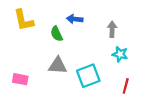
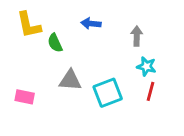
green semicircle: (57, 34) -> (55, 43), moved
red line: (126, 86) -> (150, 91), moved

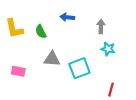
yellow L-shape: (29, 25) -> (14, 28), moved
red line: (150, 91) -> (111, 90), moved

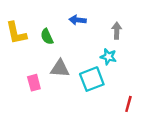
cyan star: (108, 49) -> (108, 57), moved
pink rectangle: (18, 71) -> (34, 83), moved, turned 64

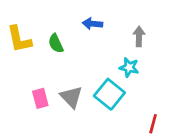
gray triangle: (60, 68) -> (71, 97), moved, turned 42
cyan square: (92, 79) -> (109, 94), turned -30

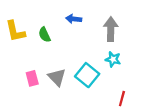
gray arrow: (139, 36) -> (111, 29), size x1.5
cyan star: (129, 67) -> (113, 59), moved

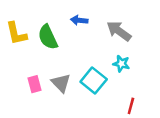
gray arrow: (111, 29) -> (119, 31), turned -55
green semicircle: (44, 35) -> (48, 37), size x1.5

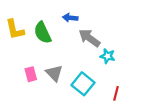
gray arrow: (119, 31) -> (89, 38), moved
cyan square: (94, 81) -> (83, 84), moved

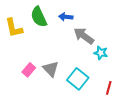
green semicircle: (43, 33) -> (39, 17), moved
pink rectangle: (31, 74) -> (29, 70), turned 56

